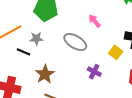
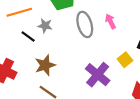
gray ellipse: (75, 42) -> (85, 24), moved, turned 30
purple cross: (94, 72) -> (98, 75), size x1.6

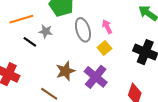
yellow square: (125, 60) -> (104, 48), moved
brown star: (45, 65) -> (65, 71), moved

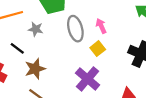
black line: (30, 42) -> (17, 48), moved
brown star: (65, 71) -> (35, 69), moved

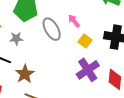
yellow square: (98, 49) -> (85, 41), moved
purple cross: (88, 79) -> (88, 70), moved, turned 30

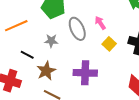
gray star: (16, 39) -> (51, 41), moved
purple cross: (88, 70) -> (85, 73), moved, turned 30

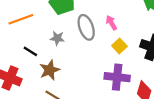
purple cross: (85, 73) -> (117, 77), moved

